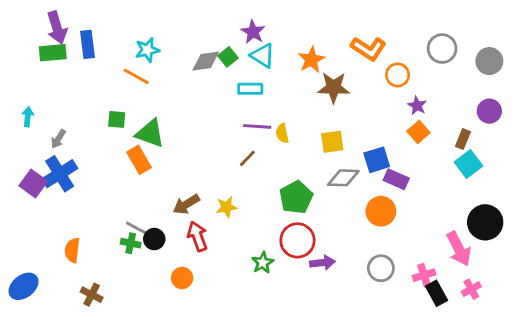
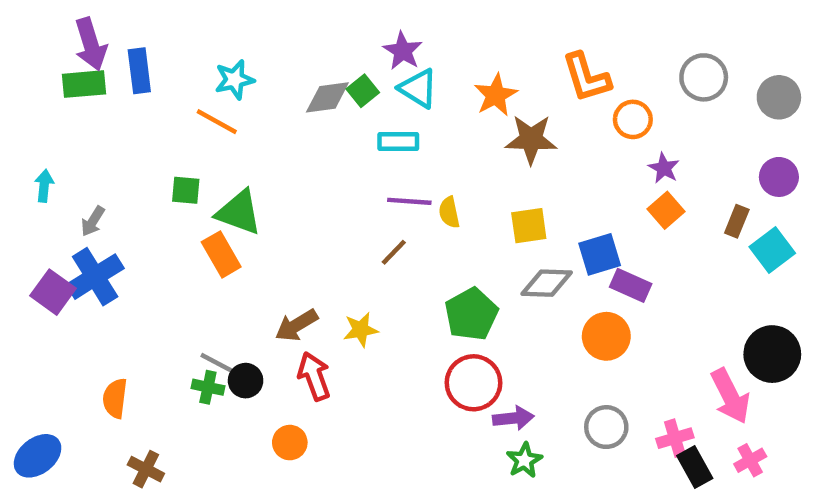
orange L-shape: (368, 49) -> (586, 77), turned 40
cyan square: (468, 164) -> (772, 250), moved
green star: (263, 263) -> (524, 460), moved

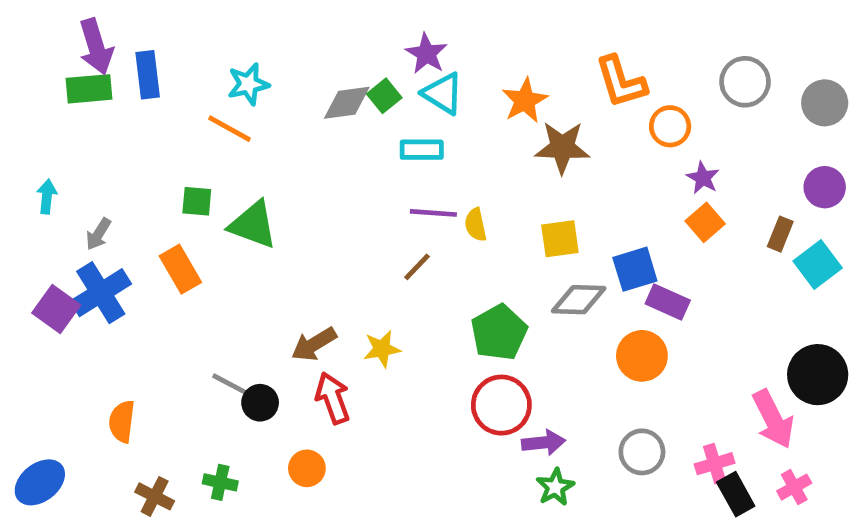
orange rectangle: (221, 254) -> (180, 269), moved
green cross: (208, 387) -> (220, 482), moved

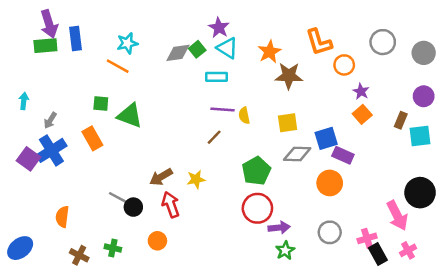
cyan square: (818, 264) -> (420, 136), turned 30

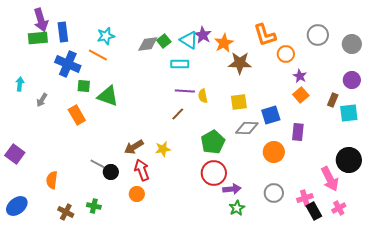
purple star: (219, 28) -> (203, 35), moved
blue cross: (51, 150) -> (68, 64), moved, turned -35
purple rectangle: (343, 155) -> (298, 132), moved, turned 72
purple square: (29, 159) -> (15, 154), moved
orange circle: (157, 241) -> (137, 194), moved

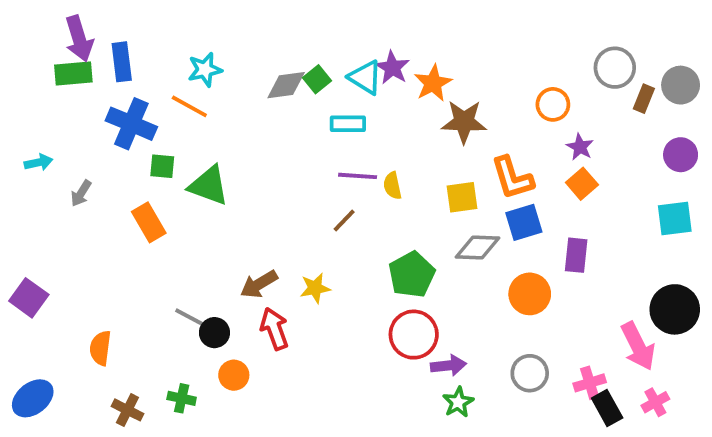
orange L-shape: (265, 35) -> (512, 178), moved
cyan arrow: (20, 84) -> (38, 162), turned 72
brown rectangle: (333, 100) -> (644, 99), moved
orange circle: (137, 194) -> (234, 375), moved

